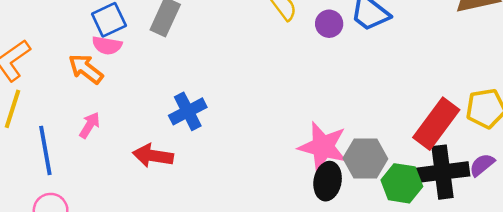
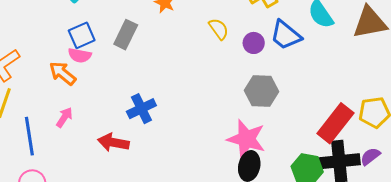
gray hexagon: (365, 159) -> (262, 91), moved

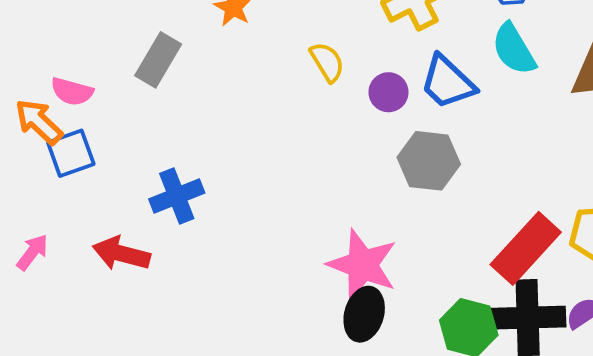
blue square: (82, 35) -> (71, 153), moved
gray hexagon: (262, 91) -> (429, 161), moved
pink arrow: (64, 117) -> (32, 252), moved

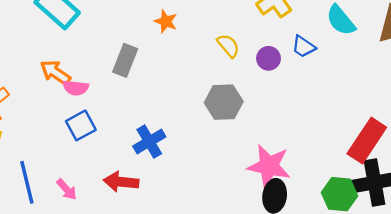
blue trapezoid: (447, 82) -> (304, 47), size x0.7
orange arrow: (39, 122) -> (55, 72), moved
gray hexagon: (429, 161) -> (224, 102), moved
pink arrow: (32, 252) -> (67, 189), turned 110

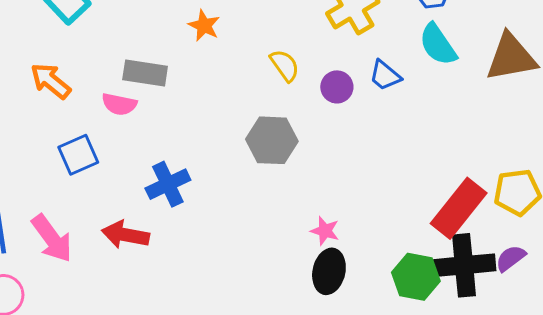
gray rectangle: (125, 60) -> (145, 73), turned 72
pink semicircle: (76, 88) -> (119, 104), moved
pink star: (269, 166) -> (325, 231), size x0.5
pink arrow: (67, 189) -> (52, 238), size x1.6

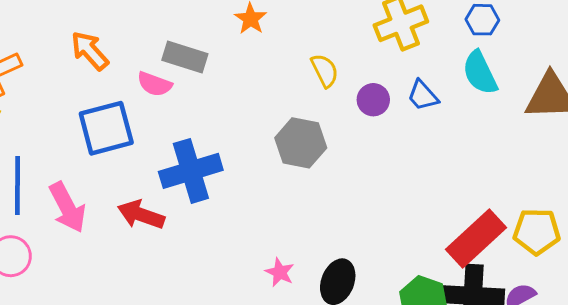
blue square: (78, 155) -> (106, 128), size x1.4
blue cross: (168, 184) -> (191, 171), size x1.4
pink star: (325, 231) -> (280, 272), moved

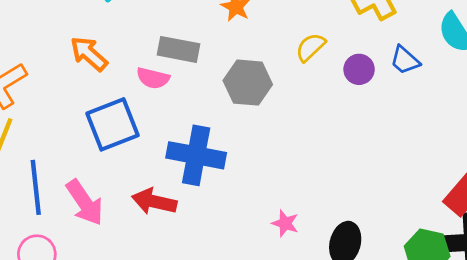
yellow semicircle: (325, 70) -> (310, 47), turned -100
gray hexagon: (301, 143) -> (248, 83), moved
blue cross: (191, 171) -> (196, 155), turned 34
pink star: (280, 272) -> (285, 223), moved

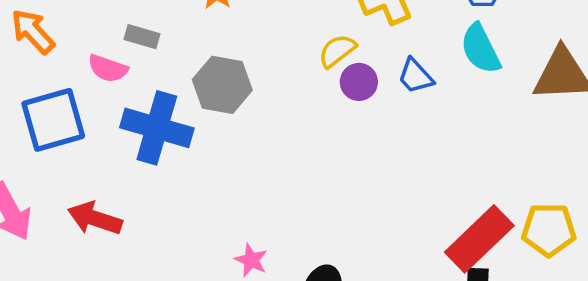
yellow semicircle: (310, 47) -> (337, 51), moved
gray rectangle: (178, 49) -> (142, 37), size x0.7
blue cross: (196, 155) -> (157, 128), moved

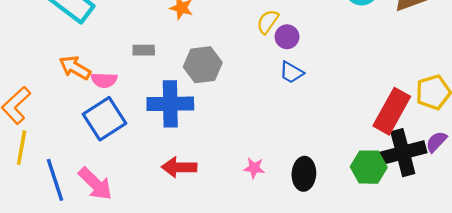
pink semicircle: (108, 68) -> (104, 80), moved
blue trapezoid: (416, 76) -> (291, 72), moved
red arrow: (95, 218) -> (179, 167), moved

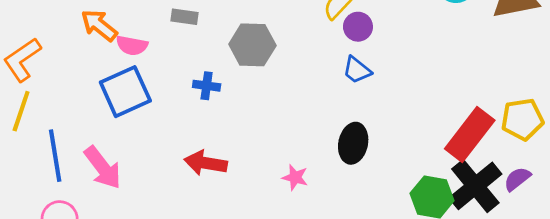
blue cross: (170, 104) -> (207, 86), size x0.5
black cross: (403, 153) -> (475, 186), turned -33
black ellipse: (304, 174) -> (353, 143), moved

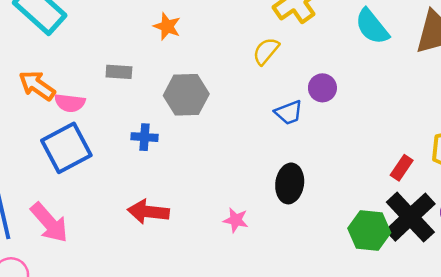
purple circle: (358, 27) -> (322, 88), moved
blue trapezoid: (357, 70) -> (289, 113), turned -56
red rectangle: (470, 134) -> (402, 168), size x0.5

